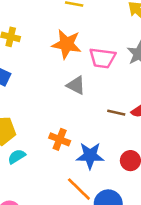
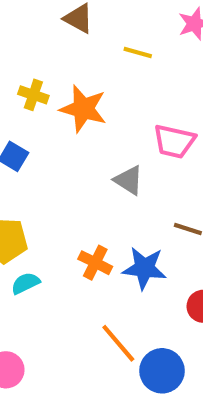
orange star: (67, 44) -> (83, 109), moved
blue star: (90, 156) -> (144, 268), moved

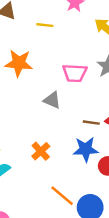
orange cross: (95, 263) -> (41, 151), turned 30
blue star: (144, 268) -> (86, 149), moved

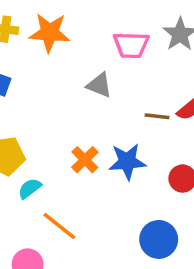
blue star: (86, 149) -> (127, 161), moved
orange line: (62, 196) -> (59, 226), moved

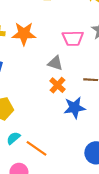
orange cross: (85, 160) -> (57, 85), moved
cyan semicircle: (30, 188) -> (13, 138), moved

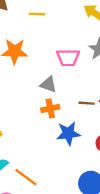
orange cross: (57, 85) -> (50, 108), turned 35

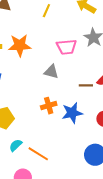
yellow line: (37, 14) -> (46, 11), moved, turned -64
orange cross: (50, 108) -> (49, 106), moved

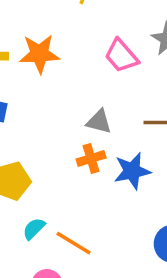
pink trapezoid: (67, 47) -> (121, 56), turned 55
gray triangle: (51, 72) -> (99, 122), moved

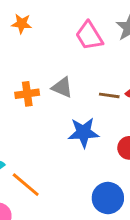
orange star: (39, 54) -> (22, 24), size x0.6
orange cross: (91, 159) -> (27, 94), moved

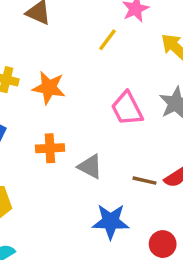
orange star: (22, 24) -> (49, 88), size x1.4
orange cross: (27, 94) -> (50, 148), moved

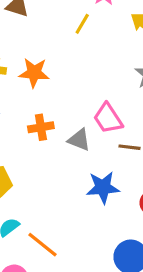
pink trapezoid: (127, 108) -> (108, 118), moved

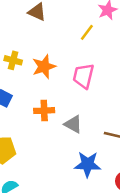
orange star: (34, 73) -> (44, 67), turned -30
pink trapezoid: (108, 118) -> (83, 76), moved, turned 40

